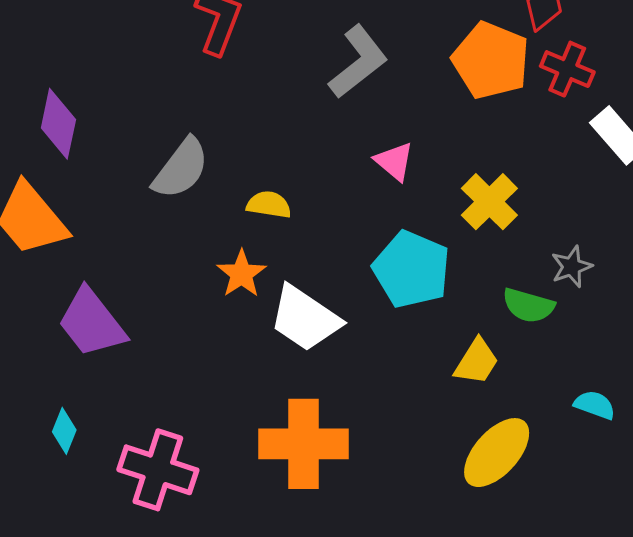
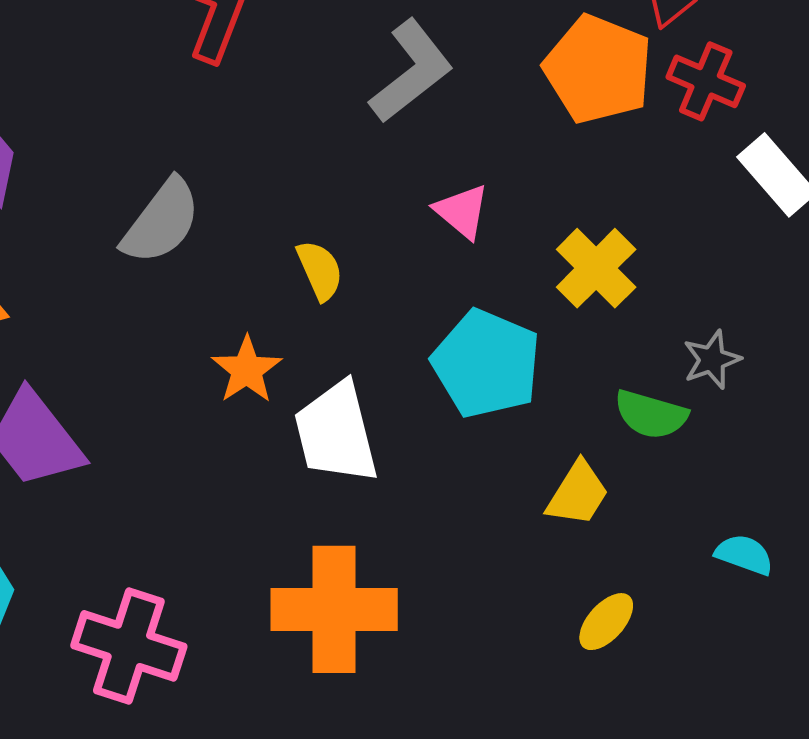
yellow semicircle: (269, 205) -> (320, 270), moved, turned 57
white trapezoid: (305, 318) -> (336, 433), turned 42
yellow ellipse: (497, 453) -> (606, 622), size x0.6

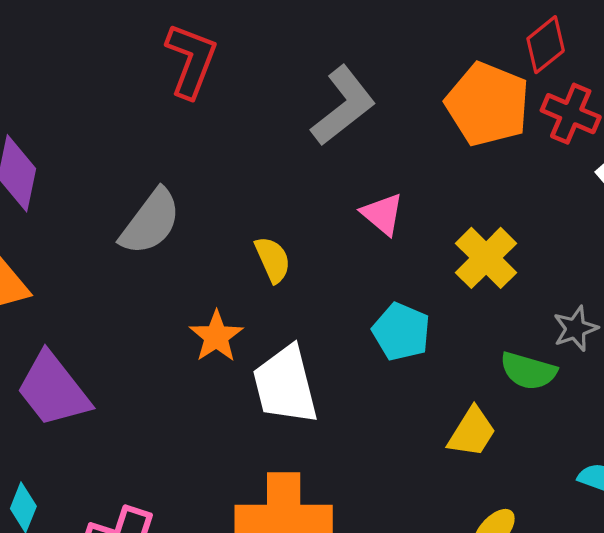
cyan pentagon: (486, 364) -> (401, 332), size x0.7

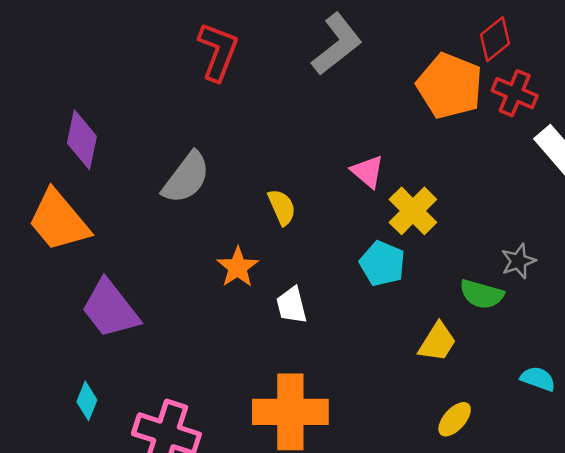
gray L-shape: (343, 106) -> (337, 44), moved
yellow cross: (486, 258) -> (413, 211), moved
white trapezoid: (285, 385) -> (292, 305), size x0.6

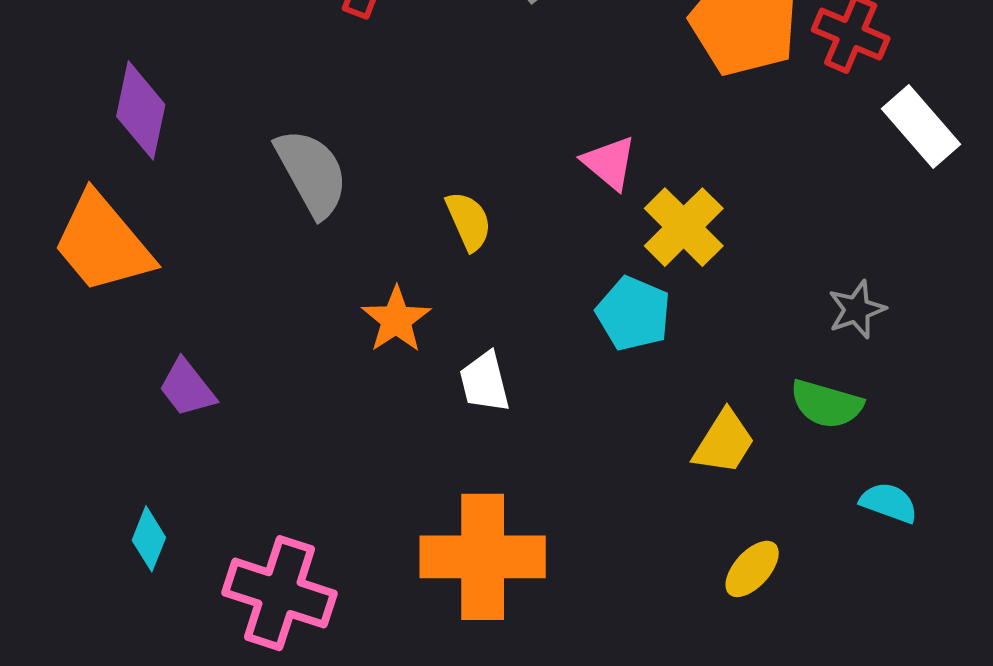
gray semicircle: (186, 178) -> (312, 173), turned -66
green semicircle: (482, 294) -> (826, 404), moved
purple trapezoid: (110, 309) -> (187, 388), size x0.6

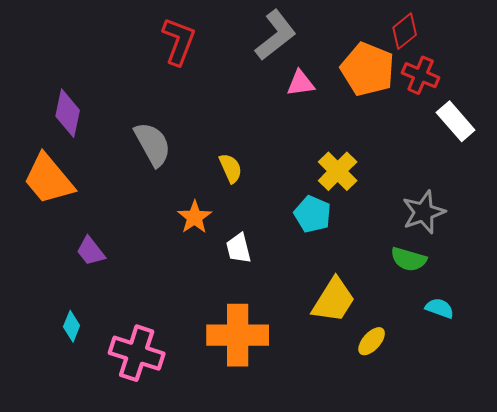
pink triangle: (609, 163) -> (301, 83), moved, turned -48
gray star: (857, 310) -> (424, 212), size x1.5
yellow trapezoid: (724, 442) -> (334, 300), moved, size x1.4

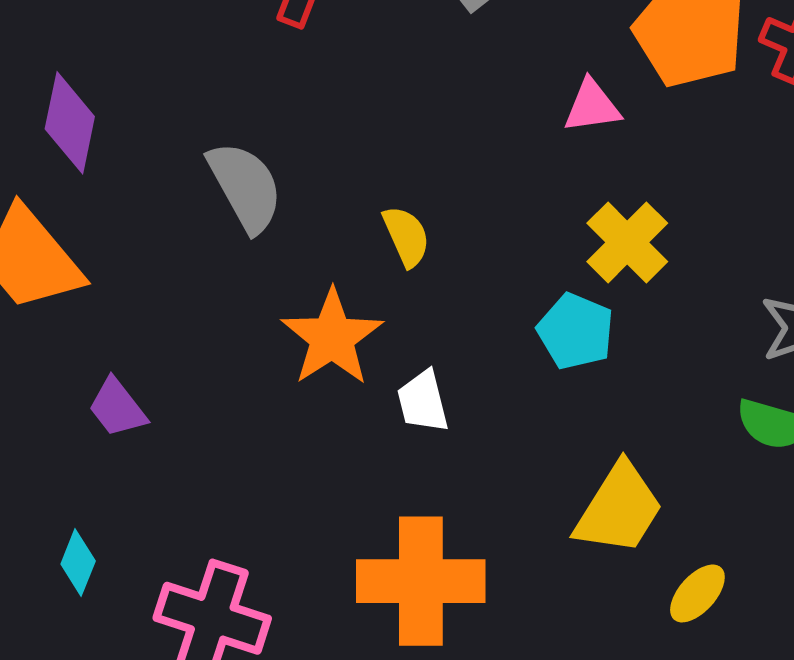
pink triangle: (301, 83) -> (592, 106), moved
orange star: (195, 217) -> (332, 337), size x1.4

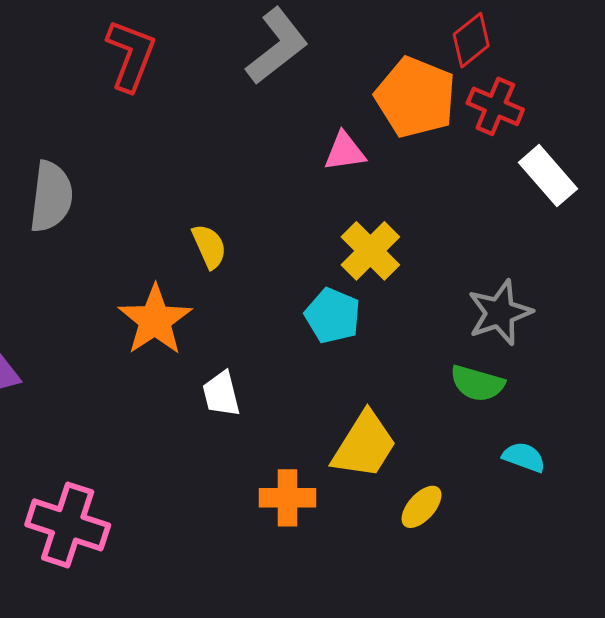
gray semicircle: (245, 187) -> (51, 197), moved, turned 36
white trapezoid: (423, 401) -> (221, 394), moved
orange cross: (421, 581) -> (288, 498), moved, size x0.6

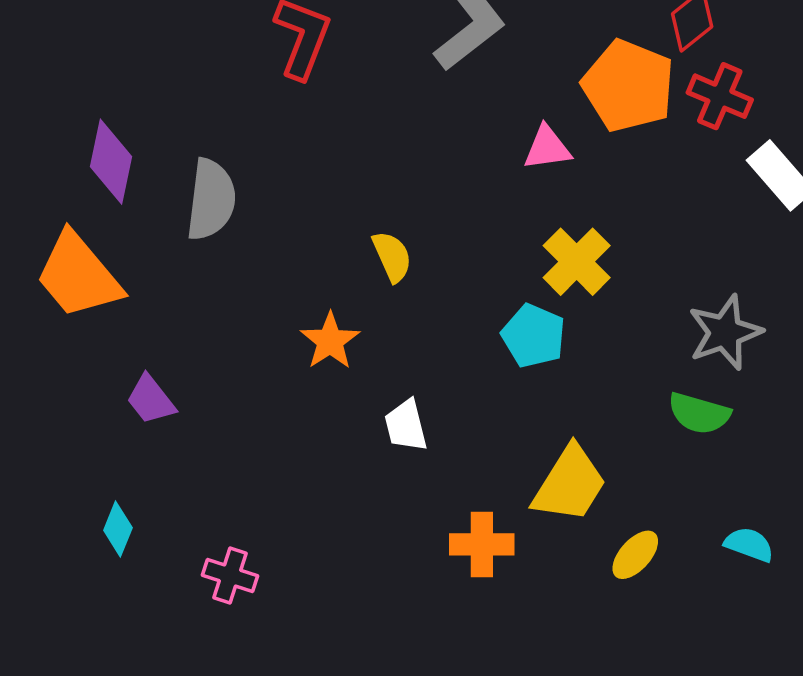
orange star: (155, 320) -> (330, 341), size x0.7
cyan semicircle: (524, 457) -> (749, 544), moved
pink cross: (68, 525) -> (230, 576), size x0.6

